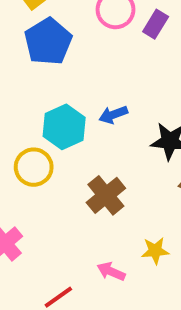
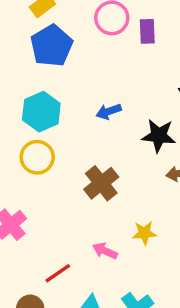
purple rectangle: (156, 24) -> (147, 31), turned -35
cyan hexagon: (64, 127) -> (41, 112), moved

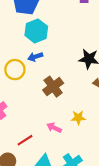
blue arrow: (109, 111) -> (35, 57), moved
cyan hexagon: (41, 112) -> (36, 31), moved

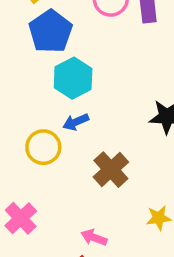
pink arrow: (54, 128) -> (94, 237), moved

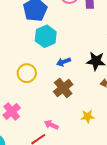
blue arrow: (76, 122) -> (64, 62), moved

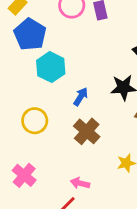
blue arrow: (64, 62) -> (81, 97), turned 152

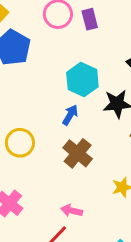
cyan hexagon: (51, 67) -> (82, 80), moved

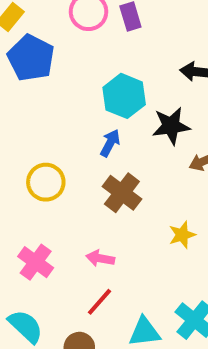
pink arrow: (72, 211) -> (100, 258), moved

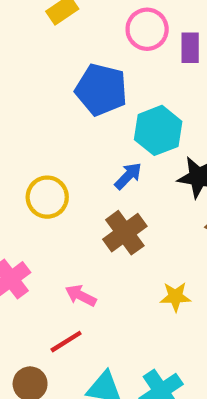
blue pentagon: (31, 58) -> (101, 90), moved, turned -30

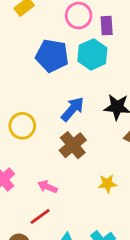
cyan hexagon: (158, 130) -> (92, 54), moved
blue arrow: (128, 176) -> (73, 109), size x1.4

